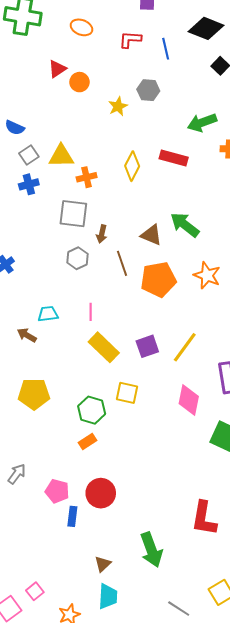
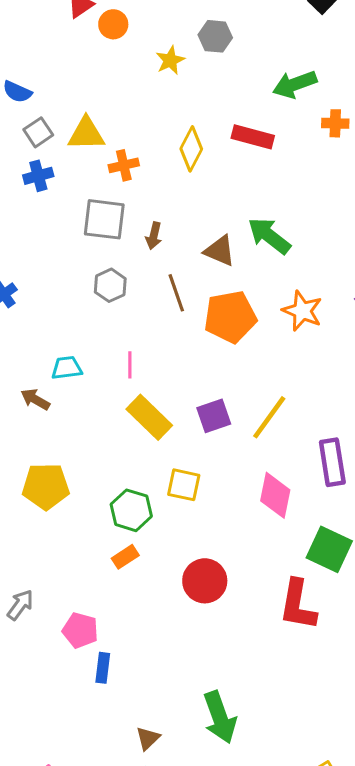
brown arrow: (102, 234) -> (154, 236), moved
red circle: (101, 493) -> (205, 581), moved
red L-shape: (204, 518) -> (298, 605), moved

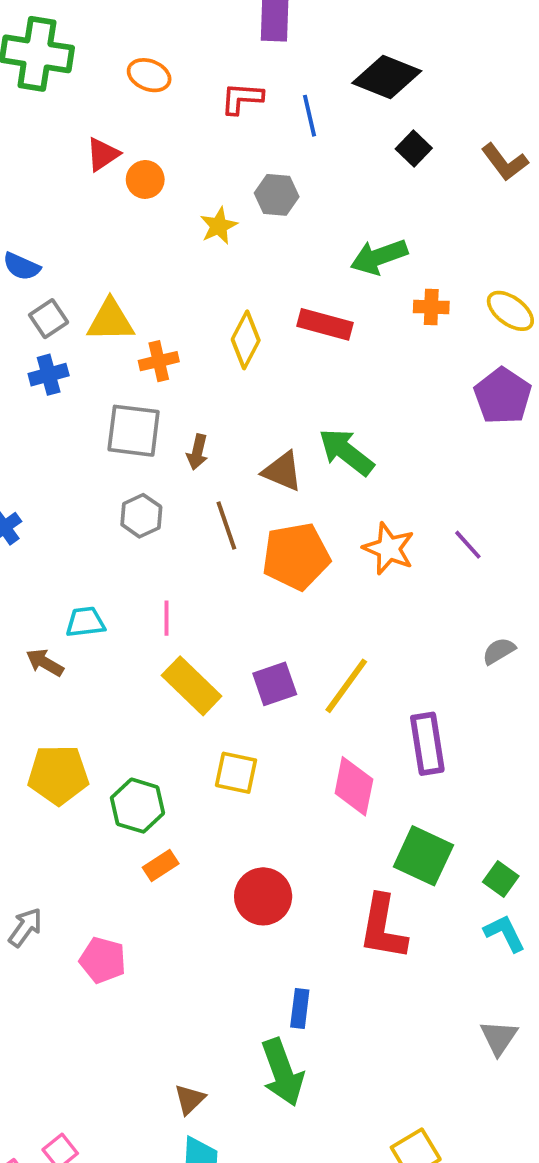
green hexagon: (131, 510) -> (137, 806), moved
blue rectangle: (103, 668) -> (300, 1008), moved

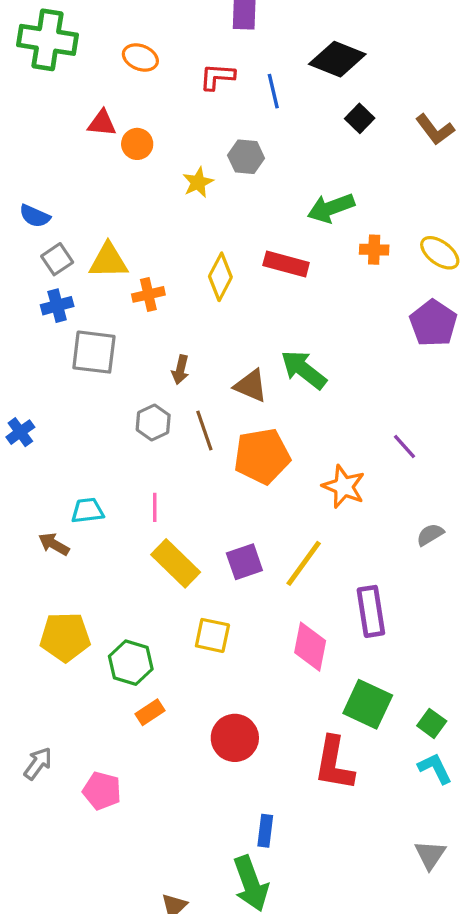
red triangle: (103, 154) -> (102, 123), turned 40
gray square: (134, 431) -> (94, 352), moved
gray hexagon: (141, 516) -> (153, 423), moved
orange star: (389, 549) -> (344, 487), moved

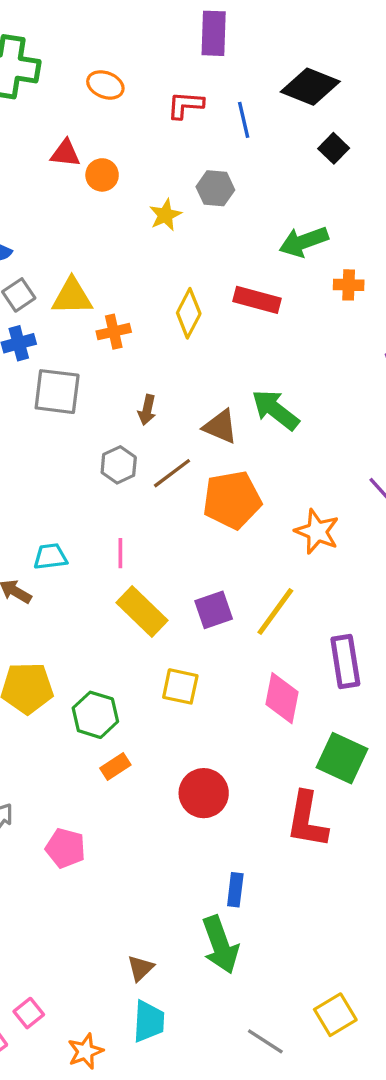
brown line: (204, 431) -> (172, 473), turned 72

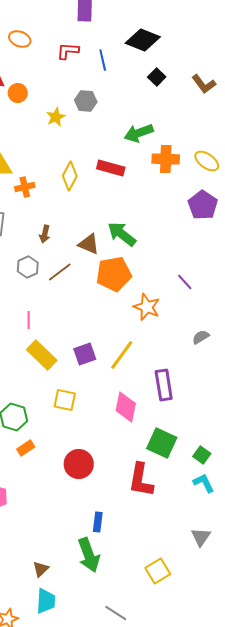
orange cross: (349, 285) -> (166, 159), size x1.5
orange pentagon: (232, 500) -> (114, 274), moved
yellow square: (335, 1015) -> (158, 571), moved

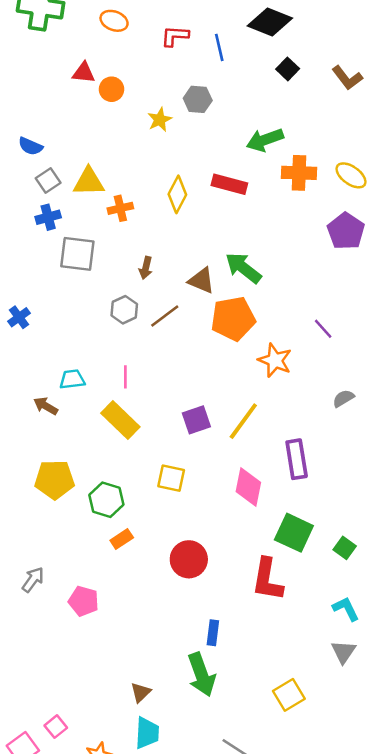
yellow rectangle: (42, 355) -> (120, 420), moved
cyan L-shape: (204, 483) -> (346, 609), moved

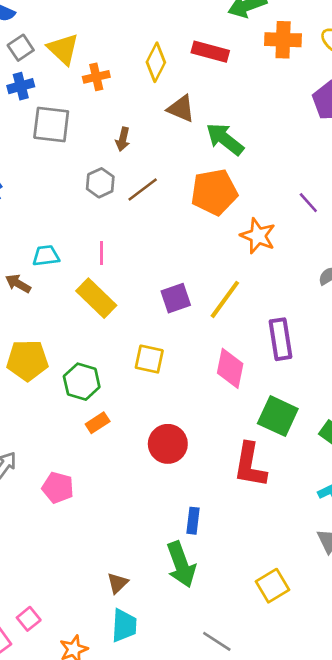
yellow triangle: (89, 182) -> (63, 49), turned 44
brown triangle: (201, 281) -> (181, 109), moved

